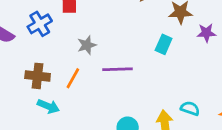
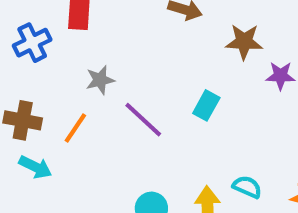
cyan rectangle: (164, 44) -> (206, 105), moved
purple line: (117, 69) -> (143, 120), turned 40

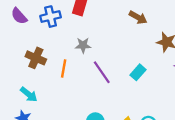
orange line: (75, 128) -> (64, 69), turned -36
cyan arrow: (35, 167) -> (29, 94), moved

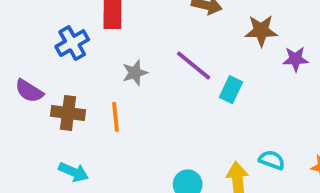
purple semicircle: (19, 16) -> (29, 91), moved
purple line: (102, 72) -> (194, 65), moved

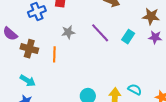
brown star: (261, 31) -> (151, 16), moved
cyan rectangle: (231, 90) -> (128, 37), moved

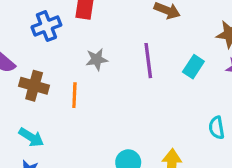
purple line: (100, 33) -> (148, 61), turned 35
cyan semicircle: (135, 89) -> (217, 128), moved, turned -128

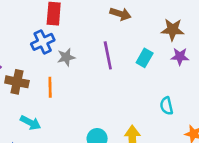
blue cross: (46, 26) -> (43, 42), moved
cyan arrow: (31, 137) -> (31, 123), moved

